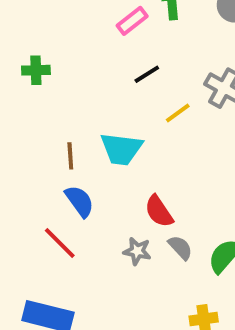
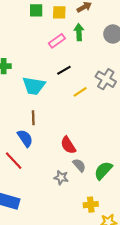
cyan trapezoid: (121, 149) -> (34, 86), moved
brown line: (70, 156) -> (33, 118), moved
gray star: (137, 251) -> (61, 178), moved

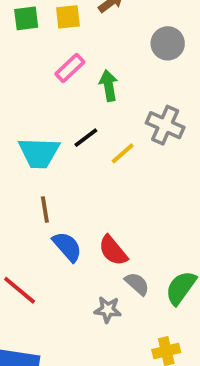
green arrow: (79, 32) -> (109, 86), moved
black line: (64, 70) -> (86, 138), moved
blue semicircle: (25, 138) -> (67, 247), moved

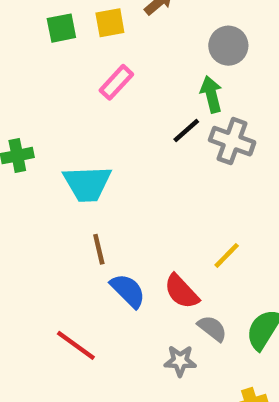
green arrow: (109, 86) -> (211, 94), moved
black line: (86, 138) -> (186, 130), moved
yellow line: (123, 153) -> (227, 255), moved

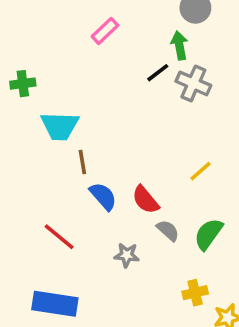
cyan trapezoid: (87, 184) -> (60, 126), moved
yellow line: (227, 255) -> (201, 171), moved
gray star: (180, 361) -> (127, 255), moved

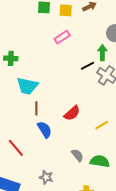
red semicircle: (145, 200) -> (72, 113), moved, turned -102
green semicircle: (208, 234) -> (100, 161), turned 54
gray star: (127, 255) -> (46, 177), moved

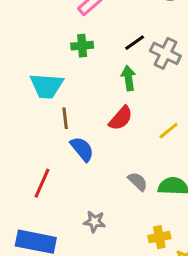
green arrow: (102, 53) -> (128, 78), moved
green cross: (11, 58) -> (82, 46), moved
red line: (16, 148) -> (42, 183), turned 72

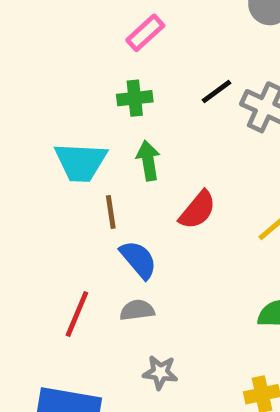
green arrow: (128, 78) -> (148, 161), moved
gray semicircle: (138, 182) -> (137, 310), moved, turned -50

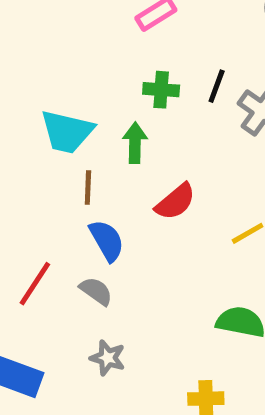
black line: (217, 91) -> (217, 86), turned -44
green cross: (135, 98) -> (161, 90), moved
gray semicircle: (137, 310) -> (96, 291), turned 32

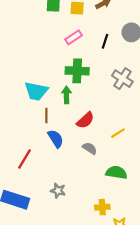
black line: (217, 86) -> (105, 41), moved
green cross: (161, 90) -> (77, 71), size x1.5
gray semicircle: (96, 291) -> (90, 148), moved

